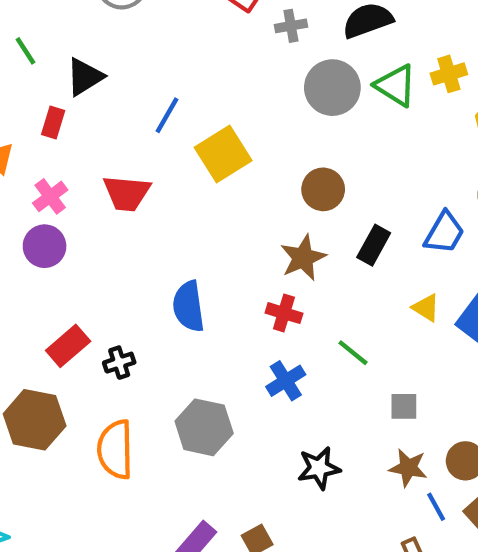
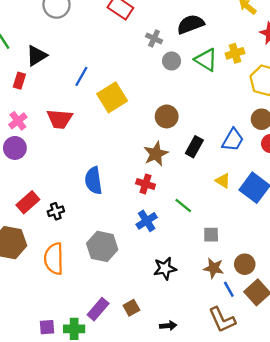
gray cross: (291, 26) -> (154, 38), moved, turned 35
gray circle: (332, 88) -> (172, 61), size x0.6

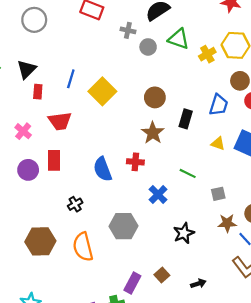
yellow cross: (235, 53) -> (207, 54), moved
red rectangle: (19, 81) -> (38, 92), moved
purple circle: (15, 148) -> (28, 170), moved
red cross: (146, 184) -> (135, 162), moved
red rectangle: (28, 202) -> (54, 160), moved, turned -36

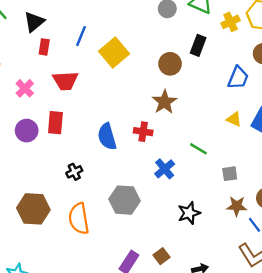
black rectangle: (186, 119) -> (198, 45), moved

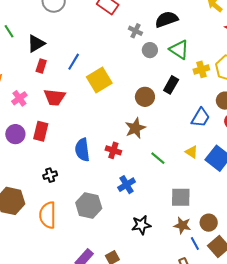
green line: (198, 149) -> (158, 158), moved
gray square: (230, 174) -> (181, 197), size x1.5

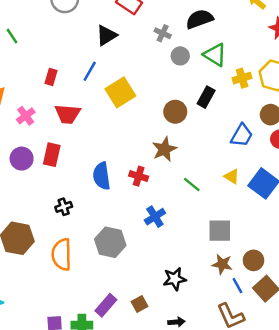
black triangle: (36, 44) -> (106, 35), moved
black star: (141, 225) -> (175, 279), moved

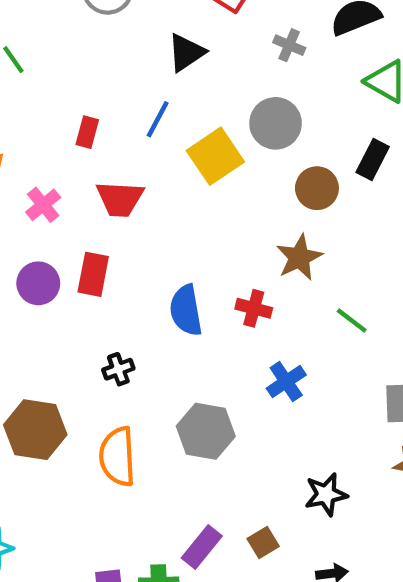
gray circle: (180, 56) -> (276, 123), moved, size x1.5

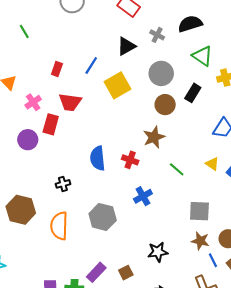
black triangle: (186, 52) -> (126, 46), moved
gray circle: (276, 123) -> (161, 73), moved
red rectangle: (93, 274) -> (51, 124), moved

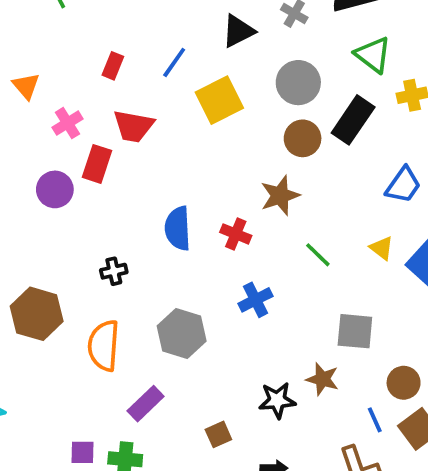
black rectangle: (193, 93) -> (353, 120), size x1.4
brown star: (200, 241) -> (322, 379), moved
purple rectangle: (96, 272) -> (146, 404), moved

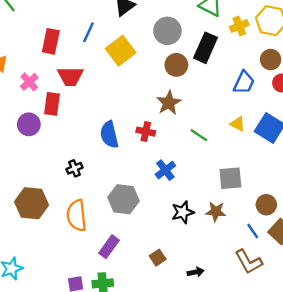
red rectangle: (113, 66) -> (51, 41), size x1.5
black star: (277, 400) -> (183, 212), moved

